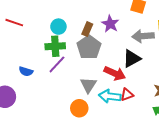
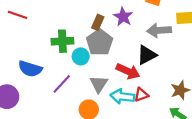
cyan circle: (58, 27) -> (81, 56), moved
purple line: (57, 64) -> (62, 84), moved
blue semicircle: (26, 71) -> (30, 69), size x1.5

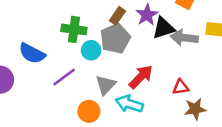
black triangle: (147, 55) -> (164, 28), moved
red arrow: (128, 71) -> (141, 77), turned -80
red triangle: (141, 95) -> (181, 87), moved

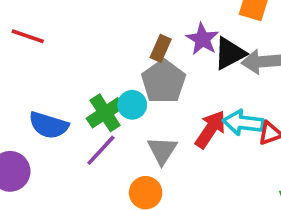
green cross: (74, 29) -> (105, 113), moved, turned -30
cyan arrow: (129, 104) -> (243, 123), moved

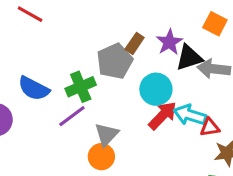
gray pentagon: (164, 82) -> (115, 61), moved
cyan circle: (132, 105) -> (156, 89), moved, size x1.4
gray triangle: (162, 150) -> (106, 134), moved

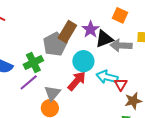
brown rectangle: (135, 43) -> (67, 32), size x1.5
red arrow: (163, 115) -> (77, 81), moved
red triangle: (210, 127) -> (121, 84), turned -48

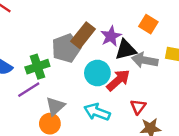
cyan arrow: (107, 77) -> (97, 112), moved
red arrow: (77, 81) -> (118, 80), moved

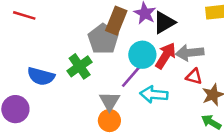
gray arrow: (145, 60) -> (190, 53), moved
purple line: (29, 90) -> (131, 77), moved
red triangle: (138, 107) -> (194, 77), turned -35

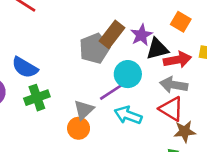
red arrow: (166, 56) -> (177, 60), moved, turned 32
green cross: (80, 66) -> (37, 98), moved
red triangle: (194, 77) -> (171, 109), size x1.5

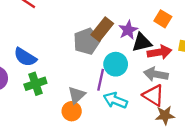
purple line: (111, 92) -> (101, 80), turned -45

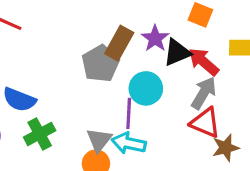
red arrow: (160, 52) -> (204, 62), turned -120
gray arrow: (156, 74) -> (204, 93), turned 120
cyan arrow: (115, 100) -> (129, 143), moved

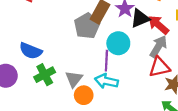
red triangle: (205, 123) -> (159, 67), turned -35
gray triangle: (99, 140) -> (74, 79), moved

